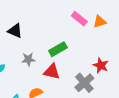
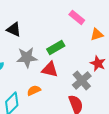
orange triangle: (100, 22) -> (97, 34), moved
gray star: (28, 59) -> (27, 57), size x1.5

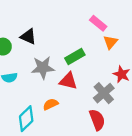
orange triangle: (97, 34) -> (110, 42), moved, turned -32

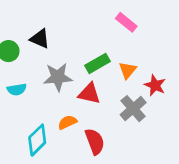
orange triangle: (110, 42) -> (128, 70), moved
red semicircle: (97, 120) -> (95, 141), moved

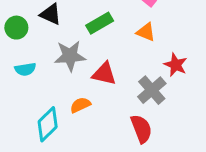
green rectangle: (97, 63) -> (100, 23), moved
orange triangle: (128, 70) -> (146, 32), moved, turned -48
red semicircle: (95, 141) -> (141, 129), moved

